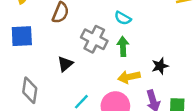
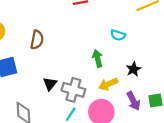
cyan semicircle: (123, 18) -> (118, 35), moved
gray cross: (94, 39) -> (73, 90), moved

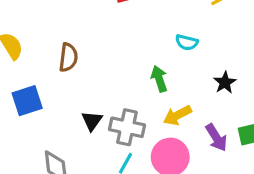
black star: (133, 69) -> (225, 83), moved

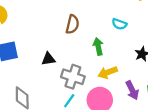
brown semicircle: (68, 57) -> (72, 24), moved
black triangle: (92, 121) -> (48, 59), moved, turned 40

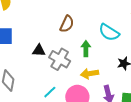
cyan semicircle: (119, 24) -> (109, 32), size x1.5
gray cross: (73, 77) -> (60, 59), moved

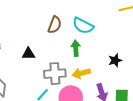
cyan semicircle: (109, 32) -> (83, 26), moved
gray cross: (60, 59) -> (55, 74), moved, turned -30

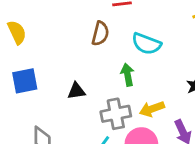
brown semicircle: (55, 25) -> (100, 33), moved
green arrow: (76, 48) -> (128, 75), moved

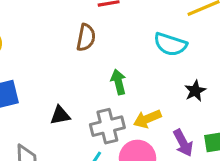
cyan semicircle: (146, 44) -> (170, 44), moved
black triangle: (76, 91) -> (60, 115), moved

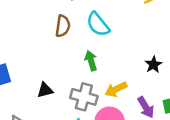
cyan semicircle: (170, 44) -> (98, 24), moved, turned 36
gray cross: (107, 126) -> (84, 97), turned 32

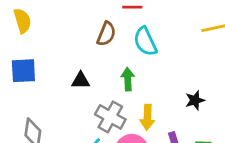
yellow arrow: (116, 89) -> (147, 117), turned -75
black triangle: (45, 90) -> (81, 81), moved

